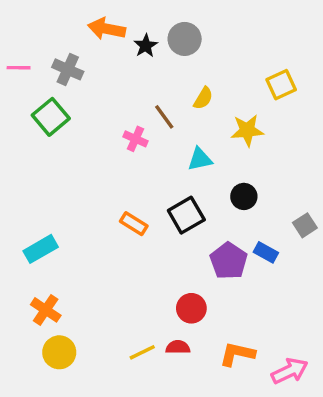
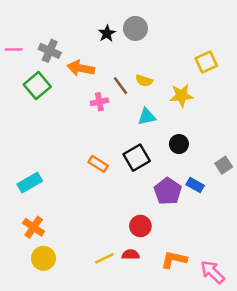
orange arrow: (107, 29) -> (81, 68), moved
yellow semicircle: (203, 98) -> (144, 81), moved, turned 77
pink cross: (135, 139) -> (99, 102), turned -35
pink arrow: (290, 371) -> (212, 272), turned -110

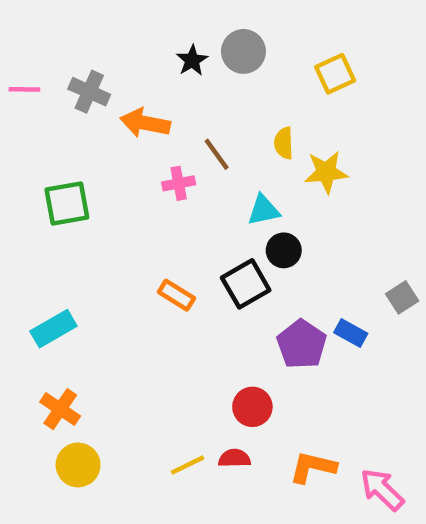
yellow square: (206, 62) -> (335, 74), moved
yellow semicircle: (144, 81) -> (284, 143), moved, turned 70
green square: (37, 86) -> (67, 203), moved, turned 30
black circle: (179, 144) -> (284, 250), moved

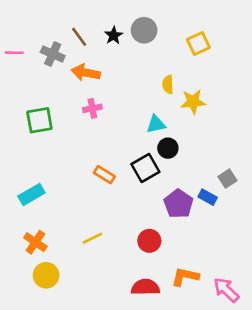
brown line: (217, 154) -> (79, 37), moved
pink cross: (179, 183) -> (92, 108), moved
gray square: (402, 297) -> (228, 179), moved
red semicircle: (235, 458) -> (145, 287), moved, size x1.5
yellow line: (188, 465) -> (92, 238), moved

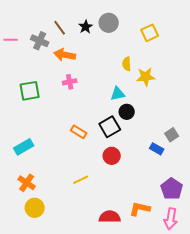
purple pentagon: (178, 204) -> (172, 189), moved
yellow line: (92, 238) -> (81, 180), moved
red circle: (149, 241) -> (112, 156), moved
pink arrow: (226, 290) -> (171, 219), turned -125

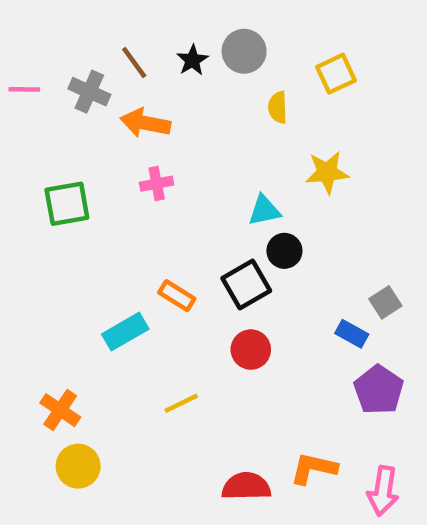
yellow semicircle: (127, 64) -> (278, 107), moved
cyan rectangle: (24, 147) -> (125, 332), moved
purple pentagon: (172, 189) -> (379, 390), moved

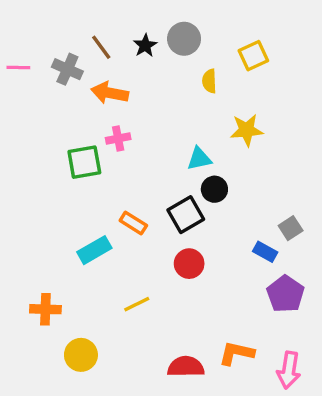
green square: (67, 204) -> (84, 162), moved
orange cross: (60, 410) -> (45, 309), turned -32
yellow circle: (78, 466) -> (81, 355), moved

